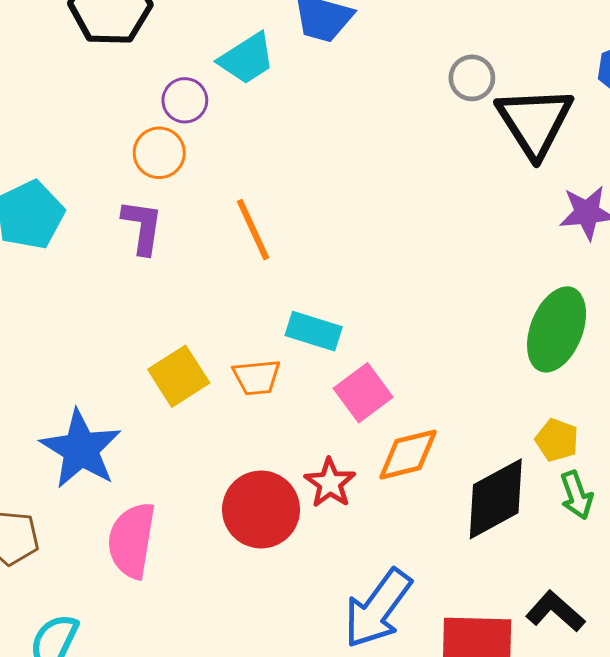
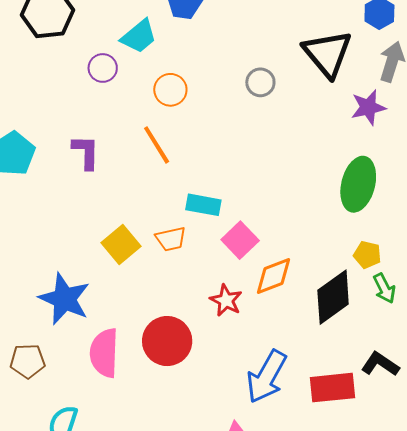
gray circle: (472, 78) -> (260, 82), moved
orange circle: (159, 153) -> (170, 90), moved
red circle: (261, 509) -> (167, 341), moved

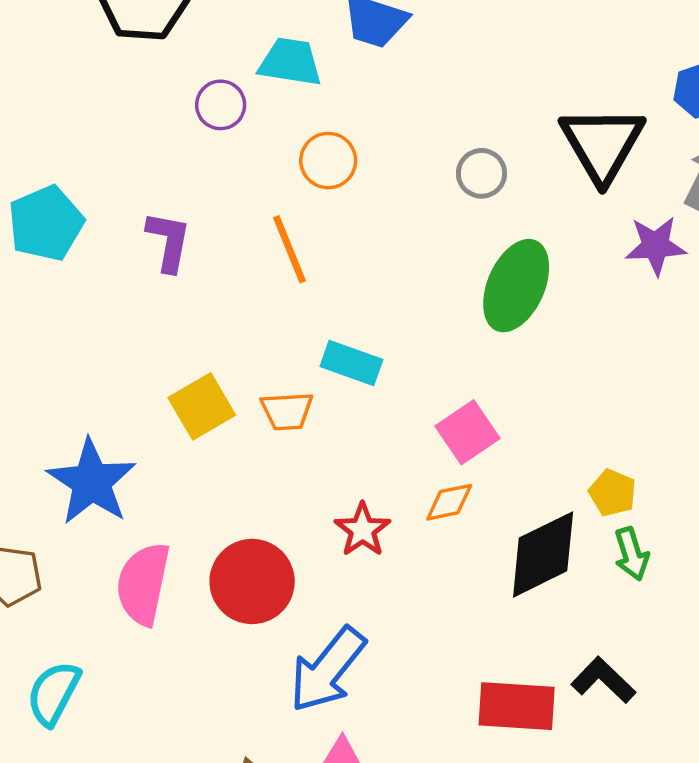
cyan trapezoid: (139, 36) -> (290, 62), turned -141
green ellipse: (358, 184) -> (516, 286), moved
pink square: (240, 240) -> (468, 432), moved
orange diamond: (274, 276) -> (449, 502), size x0.7
blue arrow: (267, 377) -> (327, 670), moved

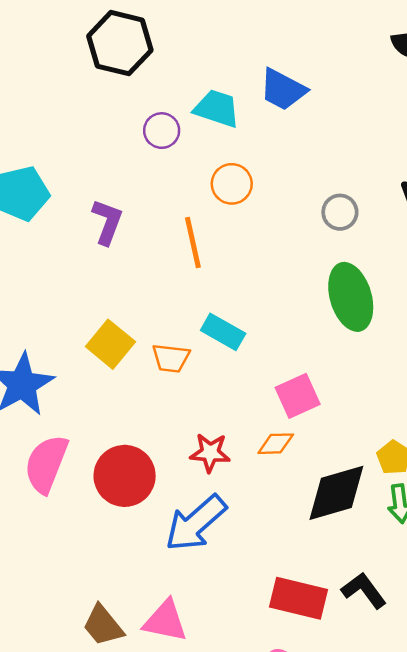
green ellipse: (516, 286) -> (351, 297), turned -50
yellow square: (202, 406) -> (110, 344), turned -30
red star: (362, 530) -> (210, 453), turned 30
blue arrow: (327, 670) -> (196, 523), moved

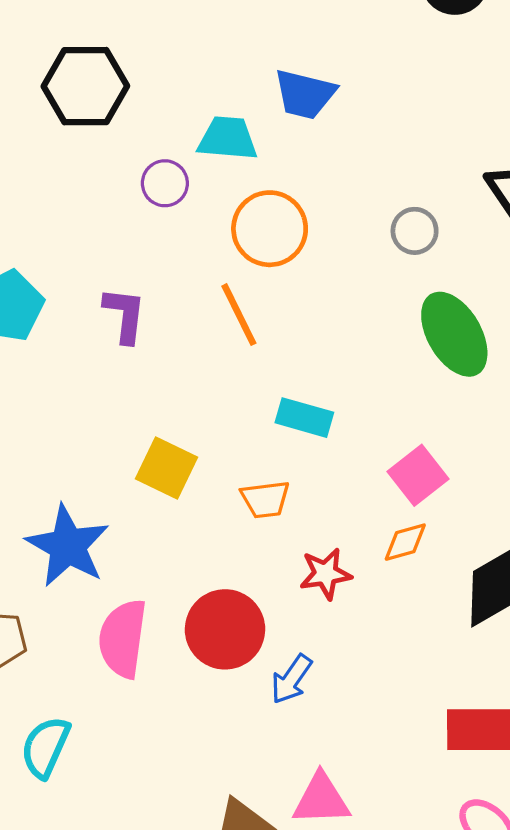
orange circle: (232, 184) -> (270, 229), size x1.4
orange trapezoid: (171, 358) -> (265, 499), moved
blue arrow: (196, 523) -> (291, 679), moved, size x0.6

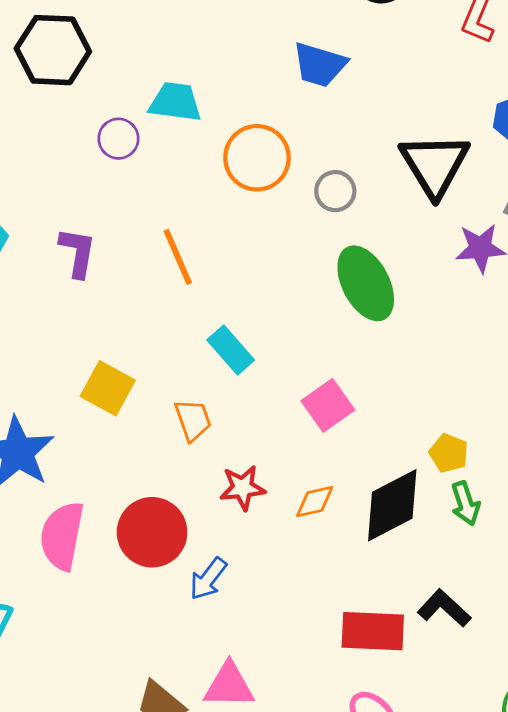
blue trapezoid: (305, 94) -> (320, 65), moved
orange circle: (270, 229) -> (257, 158), moved
cyan rectangle: (304, 418) -> (231, 350), turned 30
orange trapezoid: (265, 499) -> (193, 420), turned -105
orange diamond: (405, 542) -> (315, 502), moved

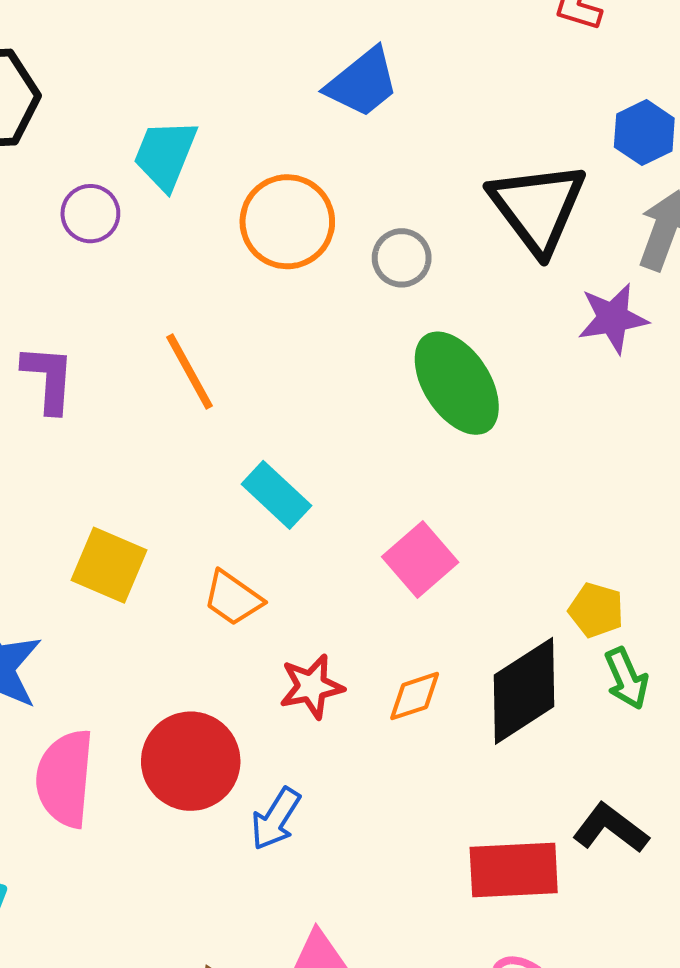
blue trapezoid: (320, 65) -> (362, 83), turned -50
cyan trapezoid: (175, 102) -> (165, 155), turned -70
orange trapezoid: (193, 420) -> (233, 598), turned 150

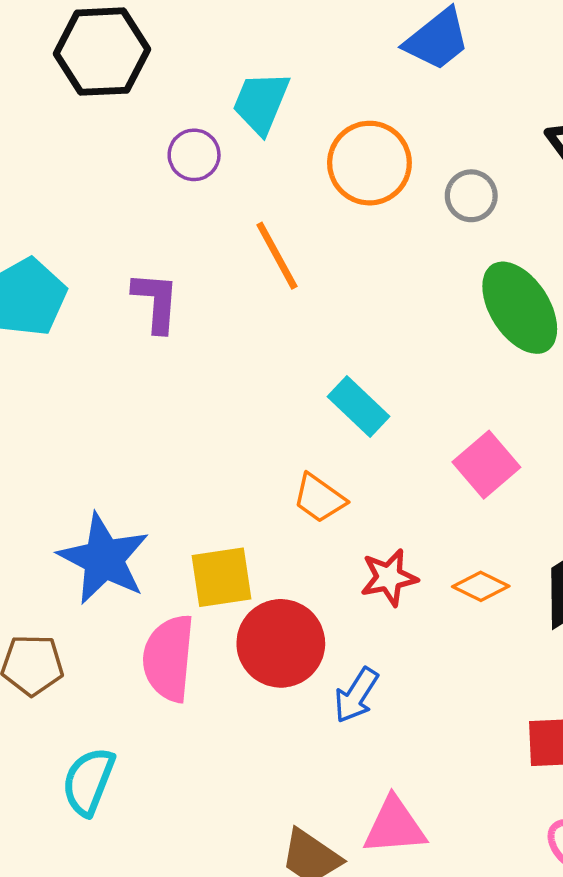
orange line: (190, 372) -> (277, 256), moved
yellow square: (109, 565) -> (222, 577), moved, turned -32
orange diamond: (415, 696) -> (481, 586), turned 44

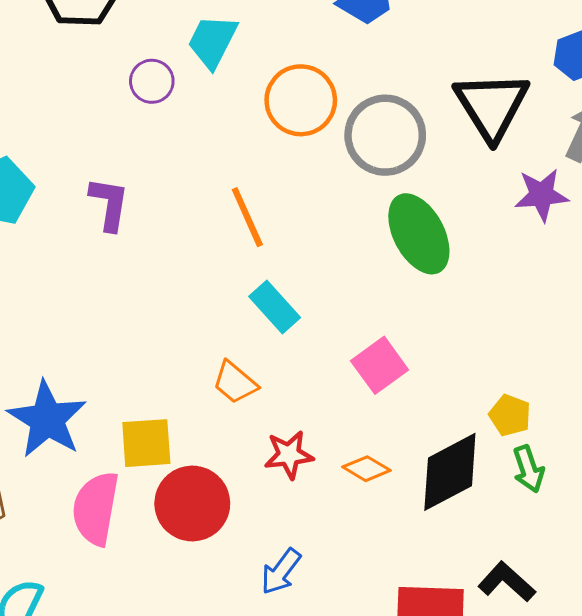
gray circle: (471, 196) -> (385, 135), size x1.8
orange line: (277, 256) -> (247, 217), moved
blue arrow: (356, 695) -> (281, 572), moved

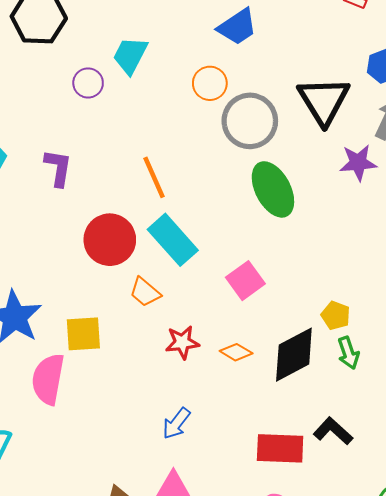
orange circle: (301, 100) -> (210, 83), moved, size x0.7
cyan rectangle: (275, 307) -> (173, 240), size x1.4
red circle: (192, 504) -> (110, 240), moved

